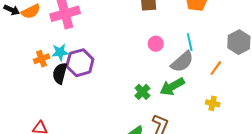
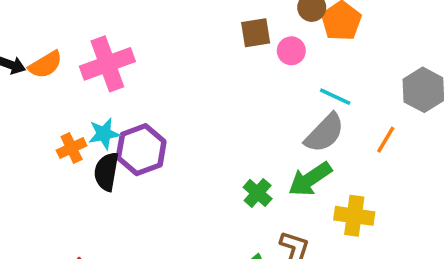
cyan line: (190, 42) -> (335, 97), turned -48
pink circle: (156, 44) -> (291, 51), moved
yellow cross: (213, 103) -> (354, 216), moved, size x1.5

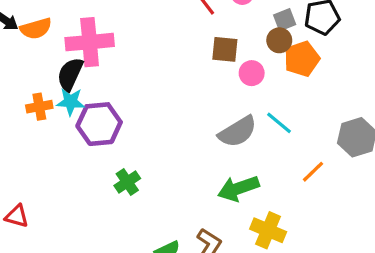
gray semicircle: (325, 133) -> (238, 132), moved
black semicircle: (106, 172) -> (70, 74), moved
green cross: (258, 193) -> (127, 182), moved

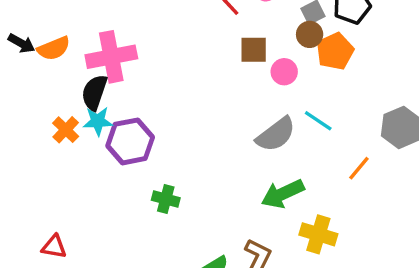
orange cross: (39, 107) -> (66, 130), turned -30
green cross: (127, 182) -> (166, 199), turned -35

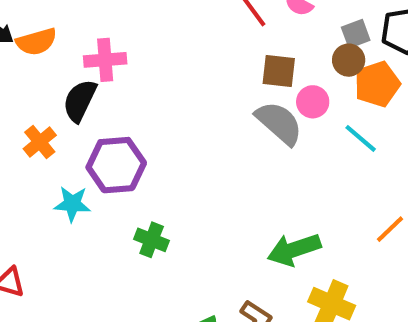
pink cross: (111, 57) -> (105, 60), size x0.7
cyan star: (98, 121) -> (72, 204), moved
cyan line: (318, 121) -> (361, 138), moved
gray semicircle: (276, 134) -> (279, 123), moved, turned -108

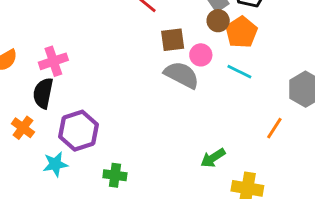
green arrow: (294, 250) -> (213, 158), size x0.7

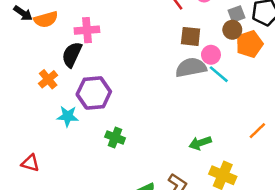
cyan line: (239, 72) -> (219, 74), moved
gray semicircle: (182, 75) -> (191, 67), turned -52

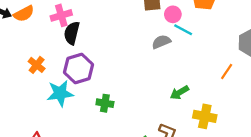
black semicircle: (72, 55) -> (72, 33), moved
gray semicircle: (191, 67) -> (161, 42), moved, size x0.7
cyan star: (68, 116) -> (60, 93), size x1.4

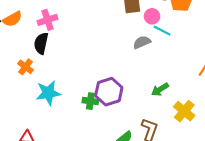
black semicircle: (72, 33) -> (41, 43), moved
purple hexagon: (79, 69) -> (109, 92), moved
yellow cross: (205, 116) -> (184, 111), turned 30

